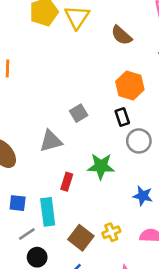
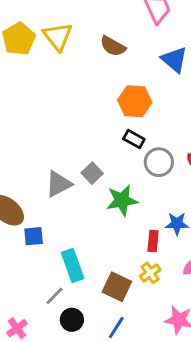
gray square: (79, 113) -> (92, 173), moved
black rectangle: (122, 117) -> (134, 139), turned -30
red rectangle: (67, 182) -> (153, 241), moved
blue square: (18, 203) -> (34, 236), moved

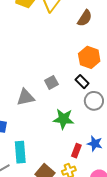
brown semicircle: (113, 46) -> (85, 18), turned -102
gray square: (92, 173) -> (51, 82), moved

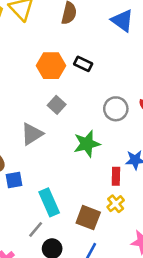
orange hexagon: (89, 57) -> (51, 66), moved
black rectangle: (82, 82) -> (83, 64), moved

